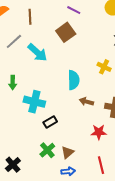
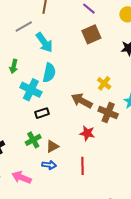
brown square: (66, 32) -> (91, 34), moved
yellow cross: (104, 67) -> (104, 83), moved
cyan semicircle: (74, 80) -> (49, 73), moved
brown arrow: (86, 102) -> (82, 101), size x1.5

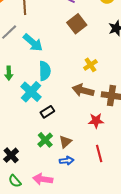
yellow cross: (104, 83) -> (90, 65), moved, turned 32
cyan cross: (31, 90) -> (31, 92), turned 30

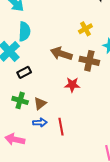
yellow cross: (90, 65) -> (85, 29), moved
green cross: (45, 140) -> (20, 100), turned -35
red line: (99, 154) -> (61, 127), moved

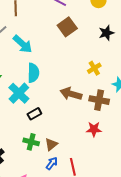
red star: (72, 85) -> (94, 129), moved
blue arrow: (40, 123) -> (52, 163), turned -48

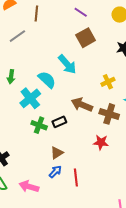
cyan arrow: (23, 44) -> (67, 64), moved
cyan semicircle: (33, 73) -> (47, 80), turned -54
black rectangle: (34, 114) -> (59, 122), moved
green cross: (31, 142) -> (39, 125), moved

